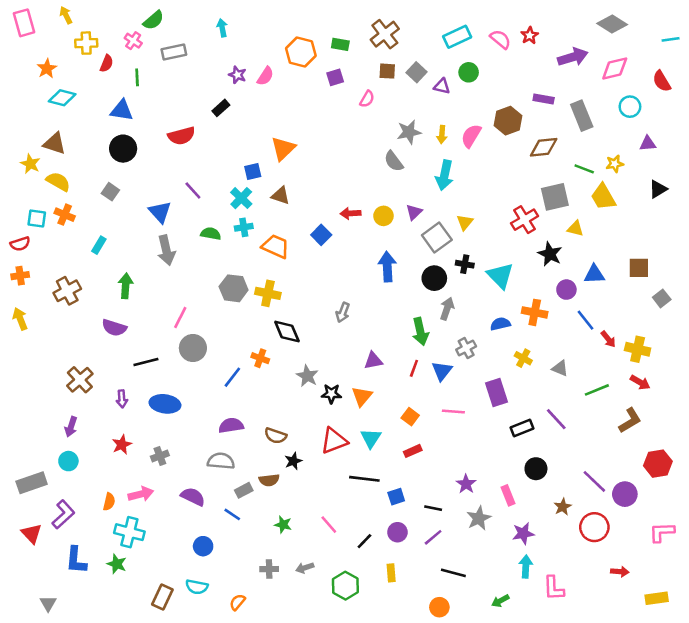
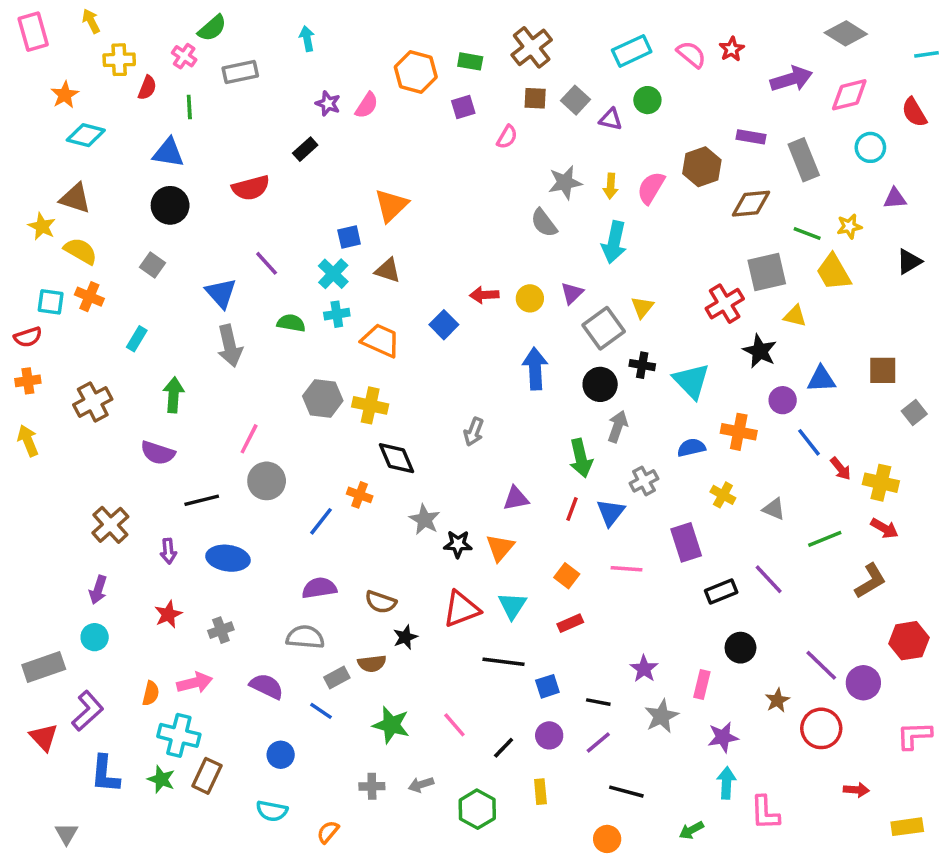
pink rectangle: (508, 495) -> (702, 685), turned 36
green star: (283, 525) -> (391, 725), size x1.5
brown rectangle: (162, 597) -> (207, 776), moved

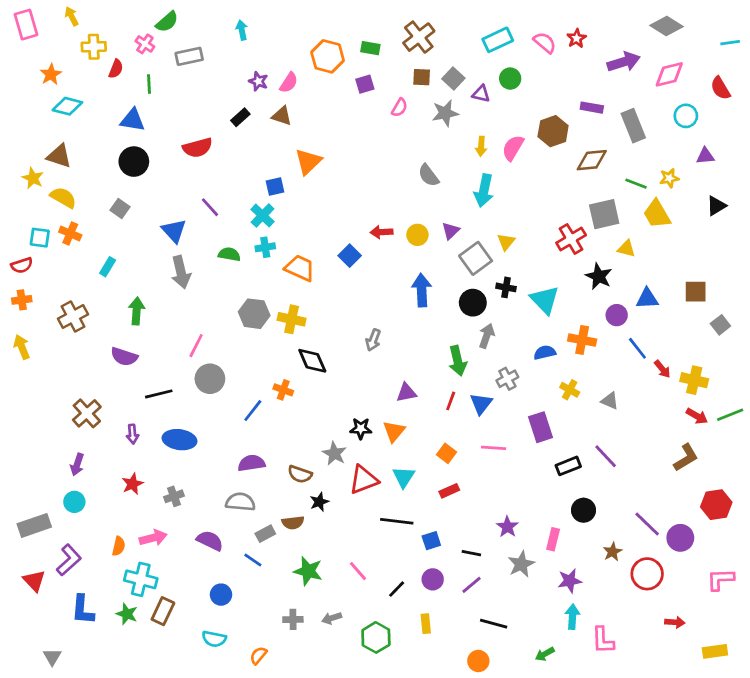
gray star: (565, 183) -> (445, 113), moved
brown triangle: (388, 270) -> (282, 116), moved
gray star: (425, 520) -> (334, 453), moved
green line: (825, 539) -> (730, 415), moved

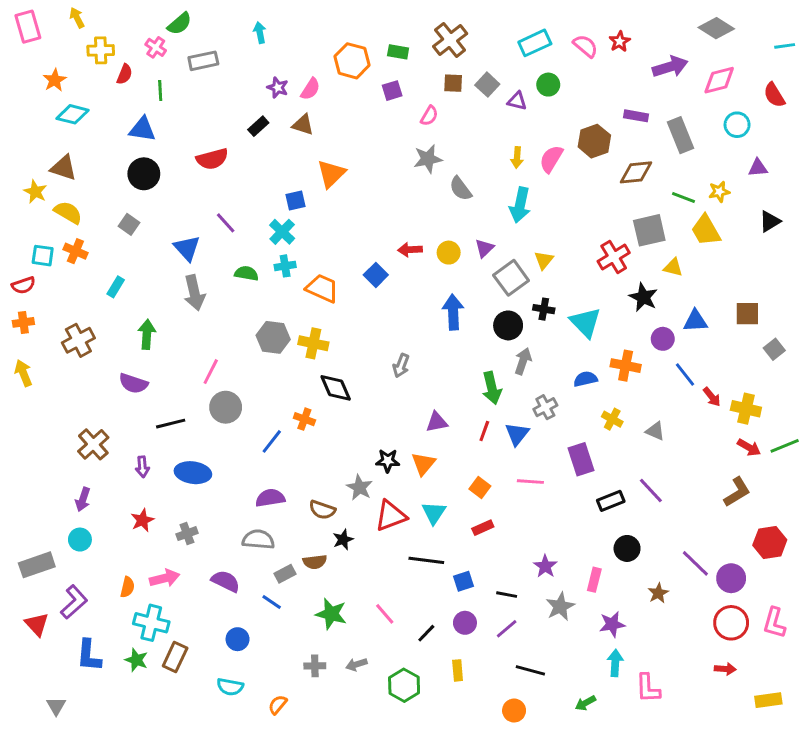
gray star: (445, 113) -> (428, 159), moved
red circle: (647, 574) -> (731, 623), moved
pink L-shape: (720, 579) -> (774, 623), turned -72

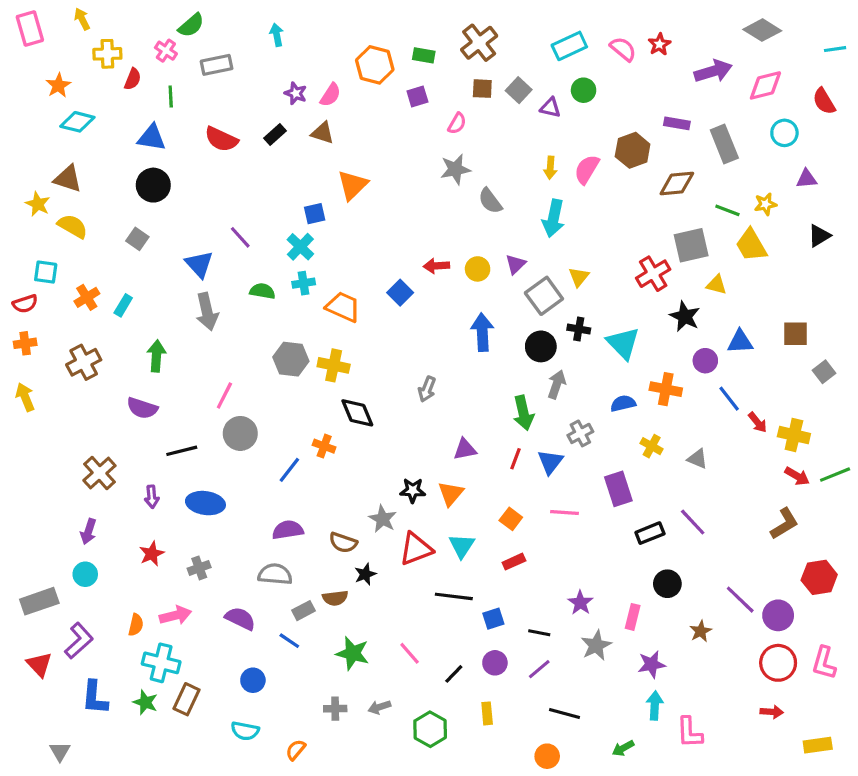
red semicircle: (212, 159) -> (221, 139), moved, turned 40
orange cross: (75, 251) -> (87, 297), moved, turned 35

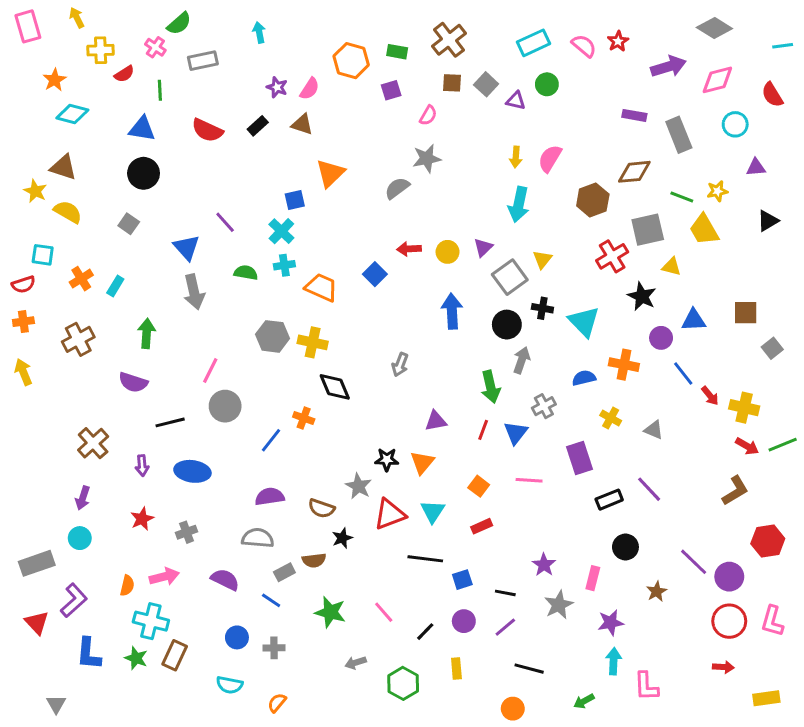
red semicircle: (133, 79) -> (124, 74), turned 36
brown hexagon: (633, 150) -> (593, 200), moved
gray semicircle: (490, 201) -> (397, 188), moved, turned 90
gray cross: (335, 709) -> (274, 648), moved

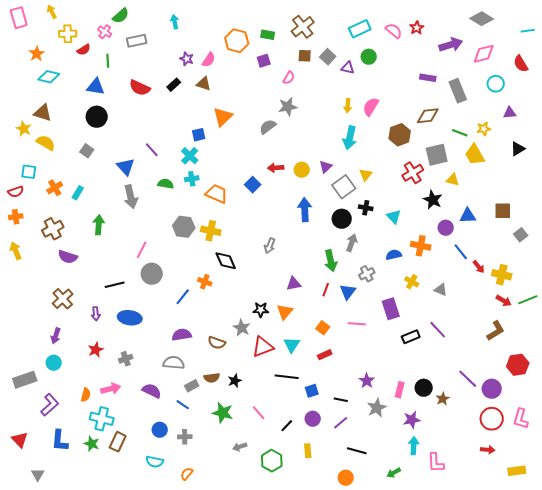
cyan triangle: (584, 322) -> (394, 217), size x0.7
purple semicircle: (133, 382) -> (68, 257), moved
black star: (342, 538) -> (235, 381), moved
black circle: (625, 547) -> (424, 388), moved
red triangle: (37, 623) -> (20, 440), moved

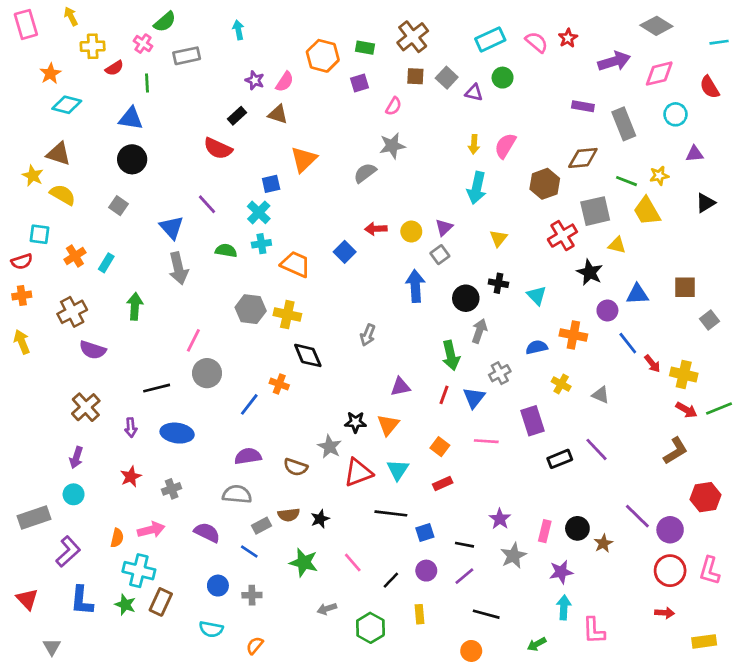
red semicircle: (140, 88) -> (218, 148), moved
gray square: (344, 187) -> (440, 255), moved, size x0.6

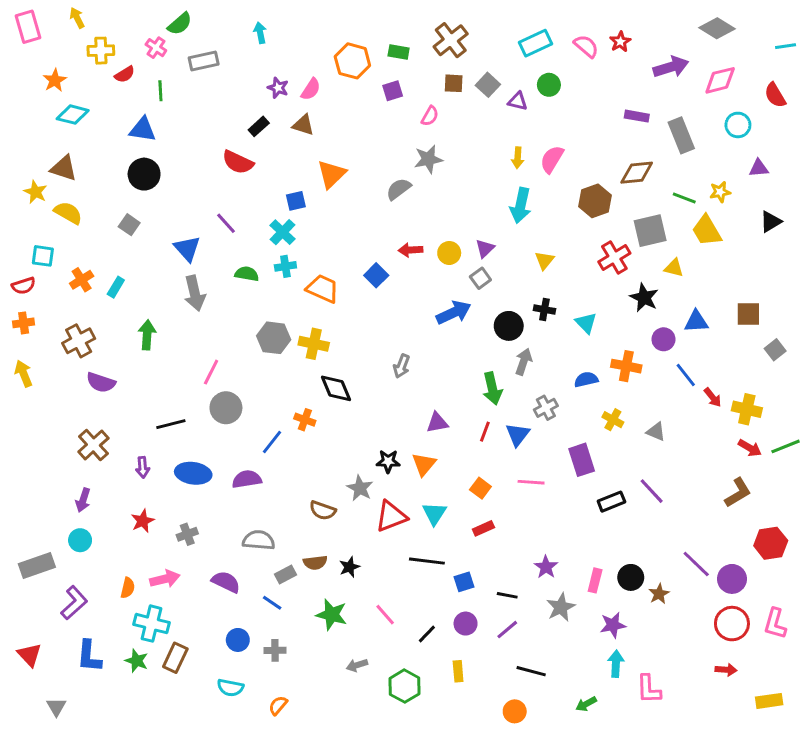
blue arrow: (415, 286) -> (454, 313), turned 68
purple semicircle: (248, 456) -> (247, 479), moved

